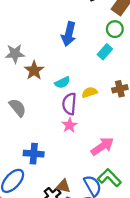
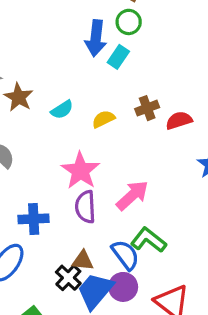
blue arrow: (69, 34) -> (96, 38), moved
purple semicircle: (69, 104) -> (85, 207), moved
pink star: (70, 125) -> (80, 171), size x1.6

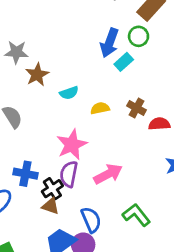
brown cross: (147, 108) -> (137, 108), turned 36
green L-shape: (148, 240) -> (136, 215), moved
brown triangle: (83, 261) -> (51, 206), moved
black cross: (68, 278) -> (52, 189), moved

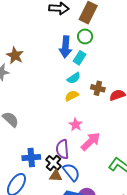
brown star: (37, 75) -> (15, 55), moved
cyan semicircle: (69, 93) -> (74, 78), moved
pink star: (72, 145) -> (76, 125), moved, size x0.6
blue semicircle: (91, 220) -> (71, 172), moved

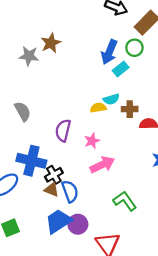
cyan semicircle: (74, 78) -> (111, 99), moved
brown cross: (98, 88) -> (130, 109), turned -32
purple semicircle: (62, 149) -> (63, 130), moved
blue cross: (31, 158) -> (31, 161), size x1.4

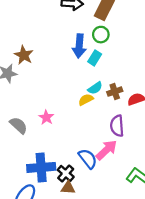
purple semicircle: (63, 130) -> (117, 126), moved
pink star: (92, 141) -> (46, 117), moved
blue semicircle: (70, 191) -> (88, 159), moved

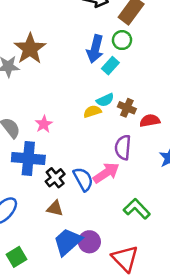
brown star: (24, 55) -> (30, 49), size x1.4
brown cross: (115, 92) -> (127, 108), turned 32
blue cross: (41, 167) -> (28, 159), moved
black cross: (66, 173) -> (55, 178), moved

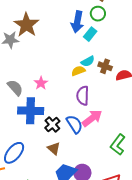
purple semicircle: (123, 147) -> (83, 96), moved
brown triangle: (55, 208) -> (54, 148), turned 32
green L-shape: (137, 209) -> (118, 145), turned -95

